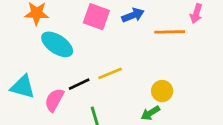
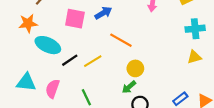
orange line: (170, 32) -> (121, 40), moved, turned 40
black line: (79, 84) -> (70, 60), moved

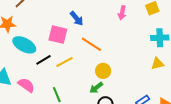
blue arrow: (103, 13) -> (77, 19), turned 77
pink square: (75, 19) -> (58, 35), moved
pink semicircle: (52, 89) -> (26, 85), turned 102

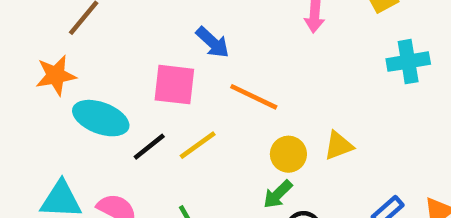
yellow triangle: (158, 64) -> (339, 146), moved

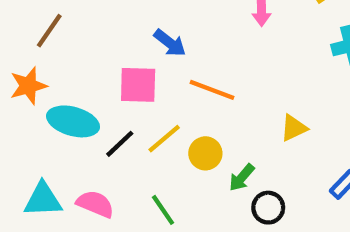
yellow circle: (288, 154) -> (205, 153), moved

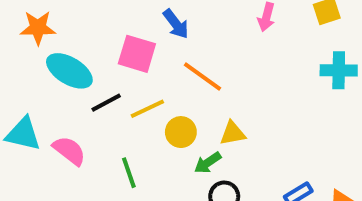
yellow triangle: (294, 128) -> (233, 133), moved

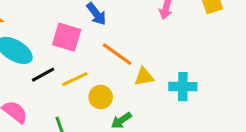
cyan cross: (339, 70) -> (183, 87), moved
yellow triangle: (233, 133) -> (144, 77), moved

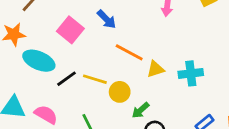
pink square: (67, 37) -> (70, 30), moved, turned 30
yellow line: (75, 79) -> (95, 79), turned 50

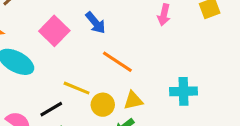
yellow triangle: (155, 69) -> (133, 100), moved
black line: (66, 79) -> (51, 109), moved

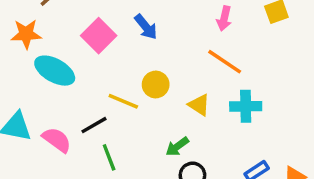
orange line: (117, 62) -> (225, 62), moved
yellow triangle: (133, 100) -> (199, 105), moved, turned 45
yellow circle: (103, 105) -> (156, 84), moved

